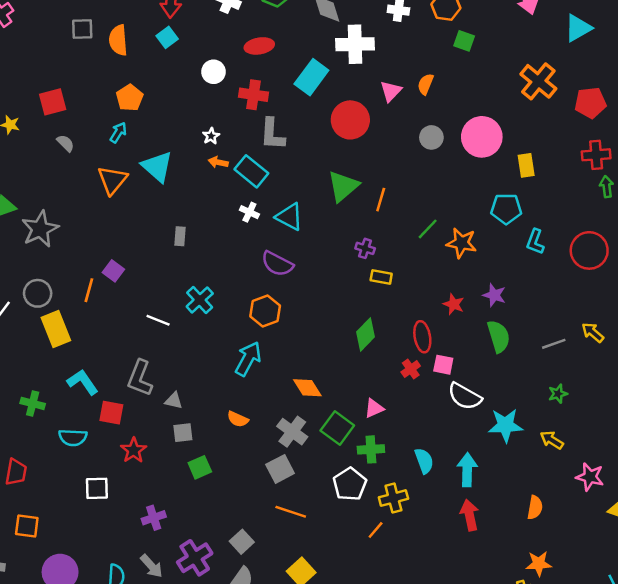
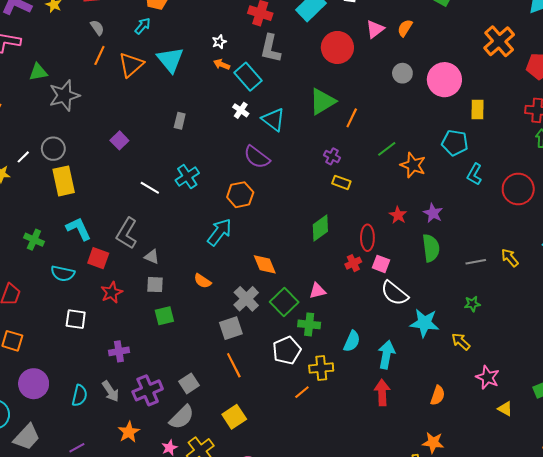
orange line: (89, 290) -> (99, 55), moved
cyan semicircle: (424, 461) -> (352, 341), turned 35
orange line: (291, 512) -> (234, 365), turned 35

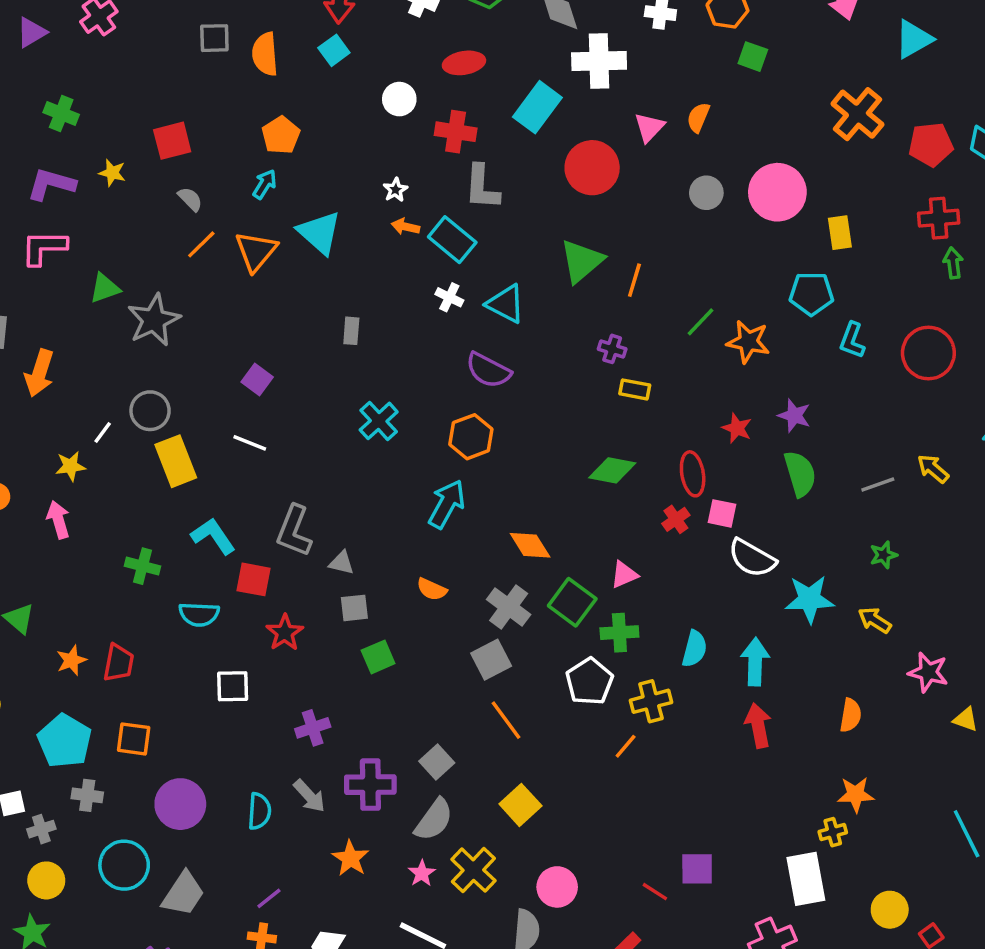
orange line: (99, 55) -> (201, 244), turned 30
white line: (150, 188) -> (250, 443), moved
green diamond: (320, 228) -> (612, 470), turned 56
purple cross: (148, 390) -> (370, 785), turned 32

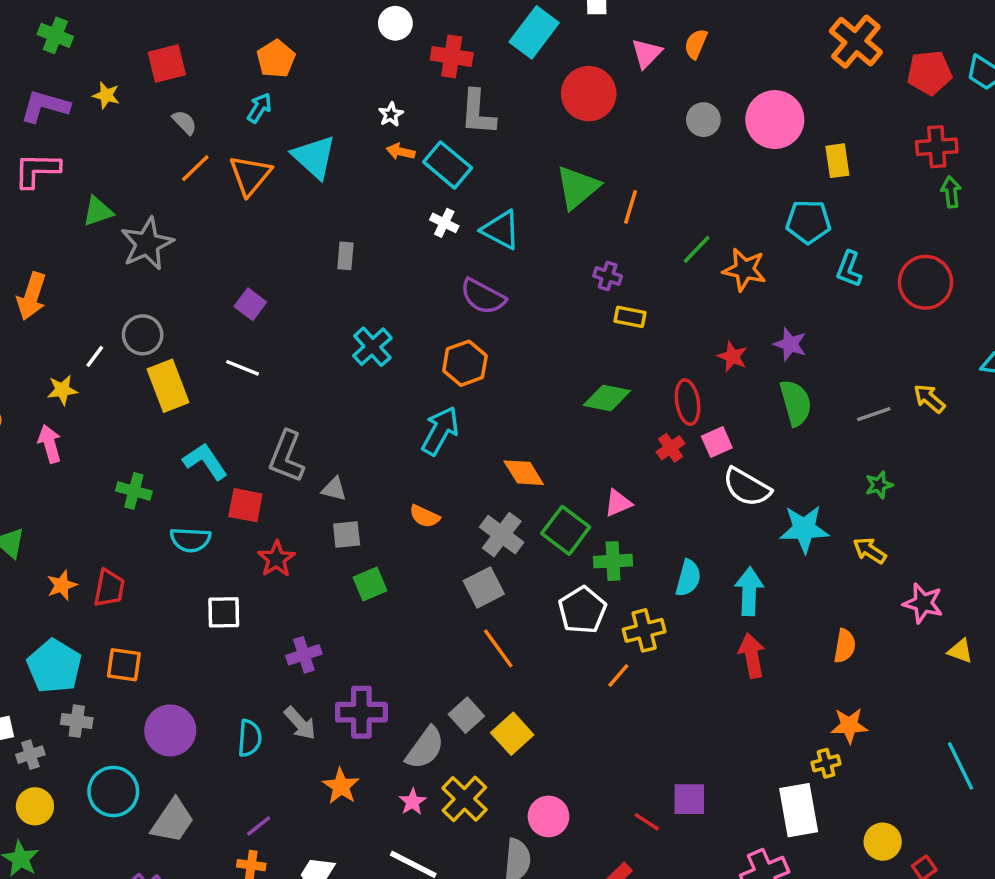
pink square: (722, 513) -> (717, 442), turned -36
gray square: (437, 762) -> (466, 715), moved

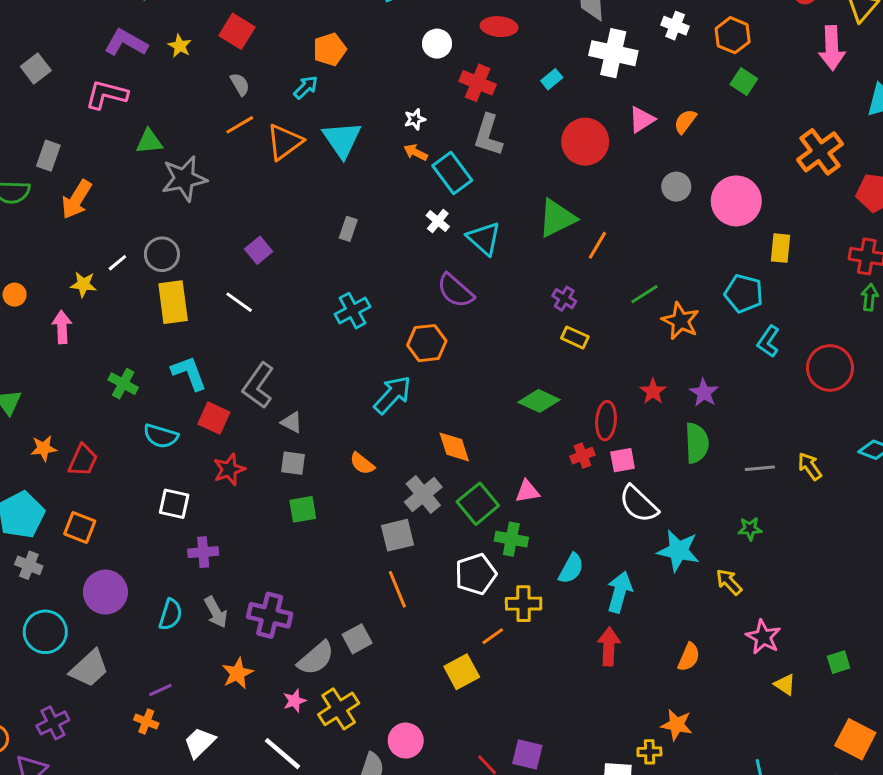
cyan rectangle: (534, 32) -> (552, 79), size x0.5
red square: (167, 64) -> (237, 31), turned 32
purple cross: (304, 655) -> (203, 552), moved
yellow square: (512, 734) -> (462, 672), moved

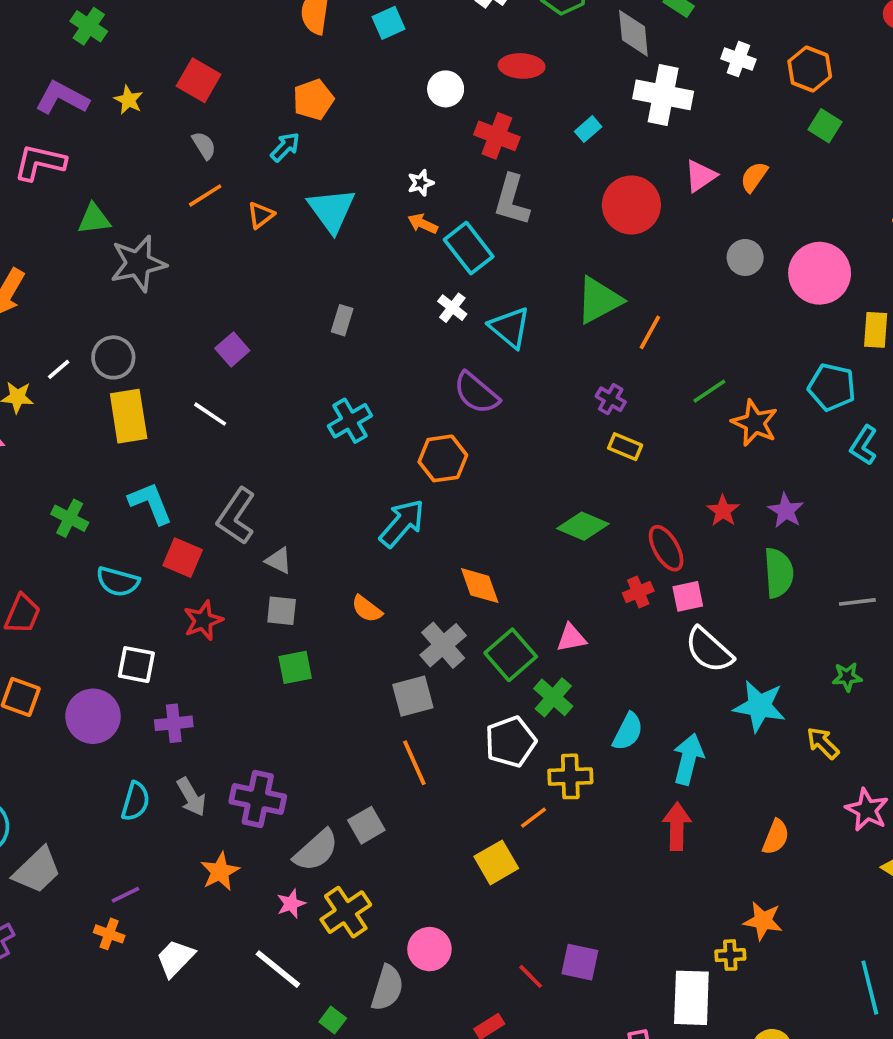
orange triangle: (284, 142) -> (261, 215), size x0.6
red ellipse: (606, 421) -> (666, 548), turned -33
green cross: (511, 539) -> (553, 697), turned 32
purple circle: (105, 592) -> (93, 716), moved

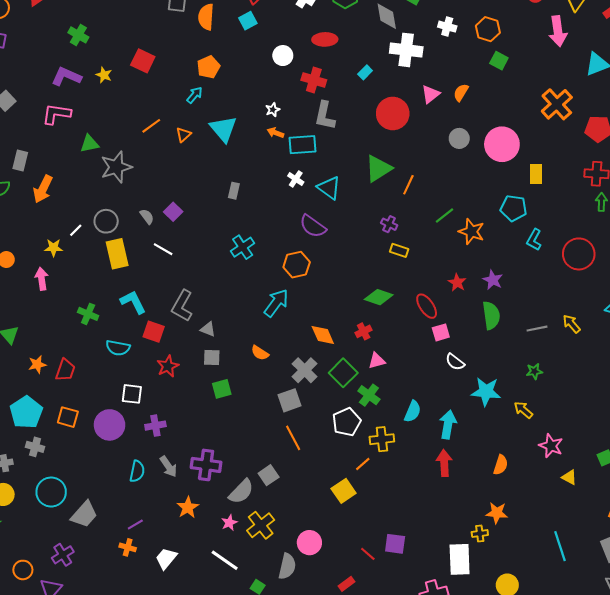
gray semicircle: (204, 145) -> (147, 217), moved
cyan rectangle: (469, 248) -> (302, 145), turned -52
red cross: (638, 592) -> (364, 331), moved
white semicircle: (709, 650) -> (455, 362), size x0.7

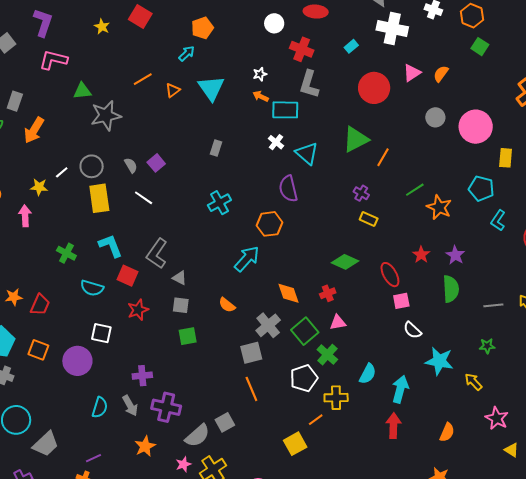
purple L-shape: (66, 77) -> (43, 23), moved, turned 80
purple semicircle: (313, 226) -> (288, 189), turned 36
purple cross: (155, 426) -> (142, 376), moved

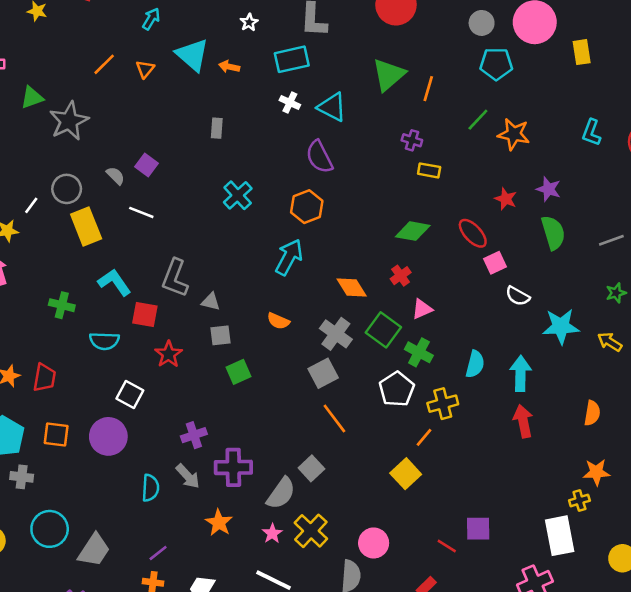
orange arrow: (261, 96) -> (229, 67), moved
cyan pentagon: (481, 188) -> (496, 64), moved
white square: (101, 333) -> (130, 395), turned 30

